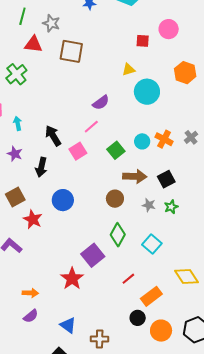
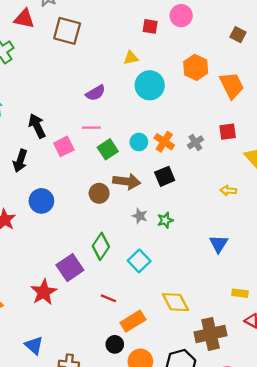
pink line: (91, 127) -> (91, 128), moved, turned 35
black square: (166, 179) -> (165, 176), moved
brown circle: (115, 199) -> (99, 193), moved
red line: (128, 279) -> (108, 298), turned 56

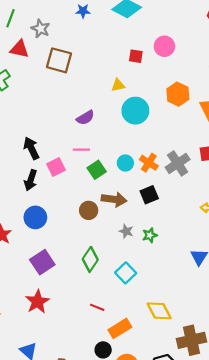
gray cross: (195, 142) -> (178, 163), size x1.6
black arrow: (20, 161) -> (31, 180), moved
purple square: (70, 268) -> (42, 262), moved

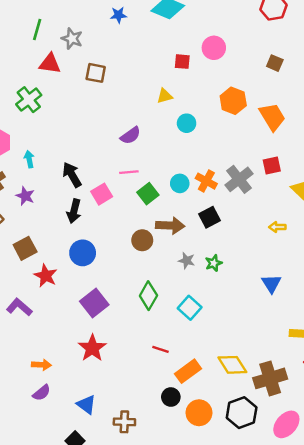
brown square: (59, 60) -> (96, 73), size x0.7
cyan circle: (135, 111) -> (187, 123), size x0.6
yellow diamond: (159, 311) -> (232, 365), moved

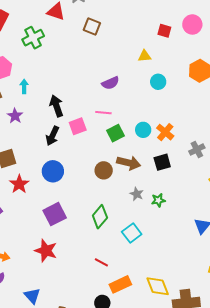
gray cross: (239, 179) -> (197, 149), moved, size x0.7
red star: (92, 348) -> (46, 251), turned -30

